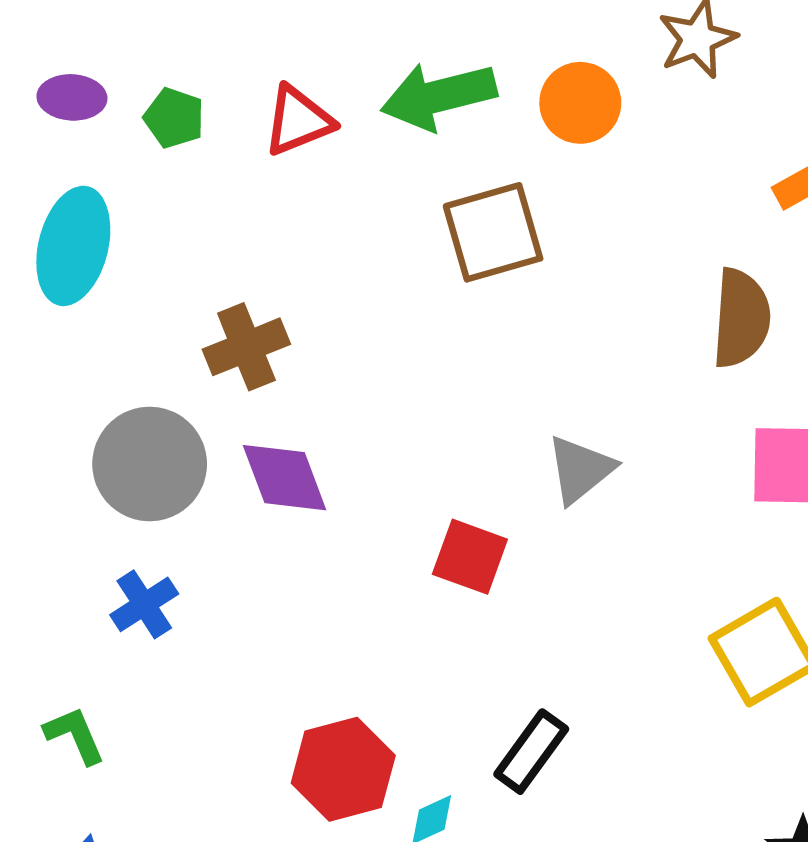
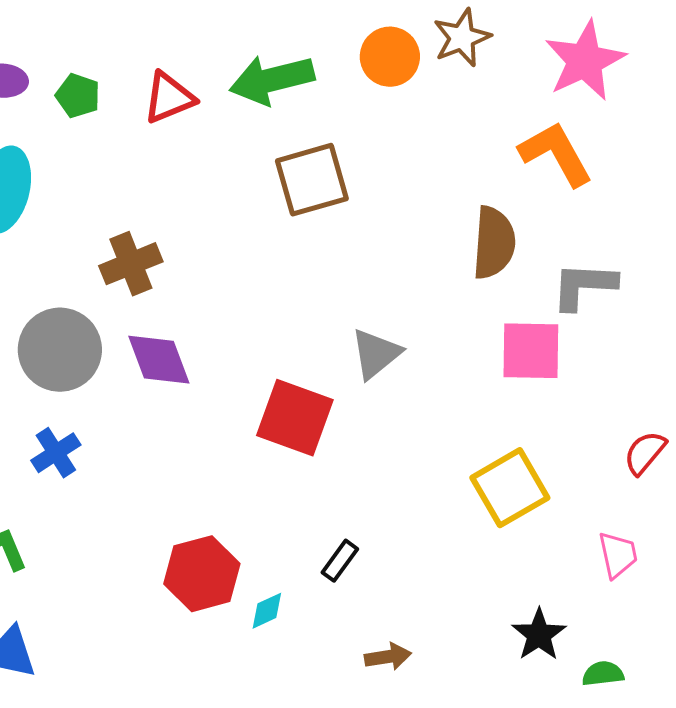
orange circle: (580, 103) -> (390, 57), moved
red square: (470, 557) -> (295, 418), size x1.4
black rectangle: (531, 752) -> (340, 561), size x0.7

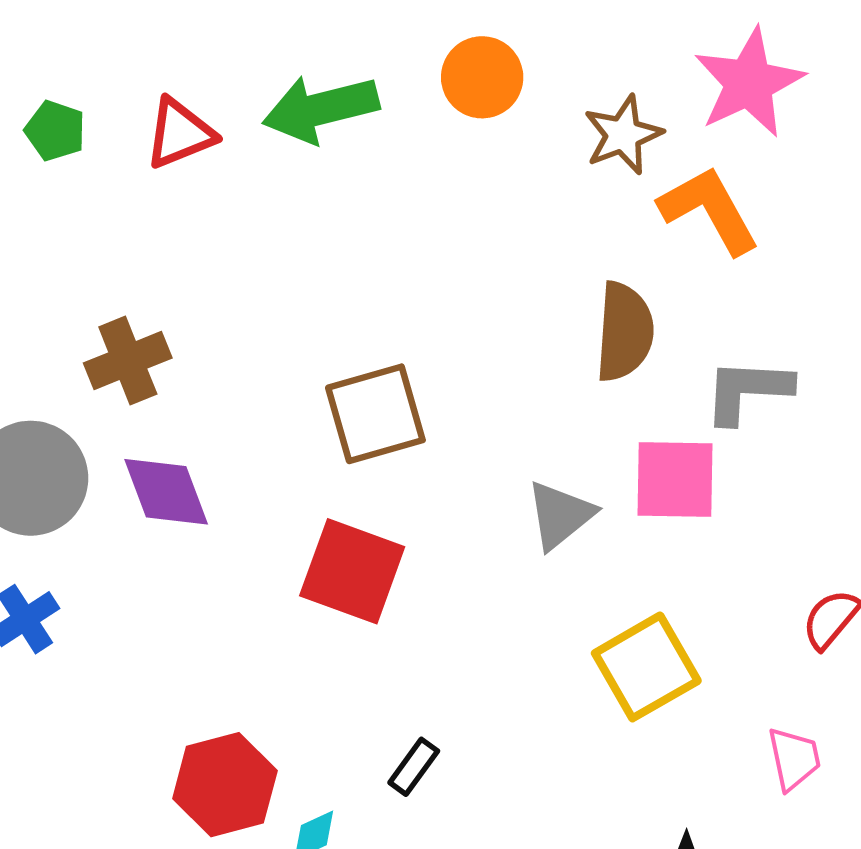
brown star: (462, 38) -> (623, 135), moved
brown square: (312, 180) -> (375, 414), moved
gray triangle: (376, 354) -> (560, 515), moved

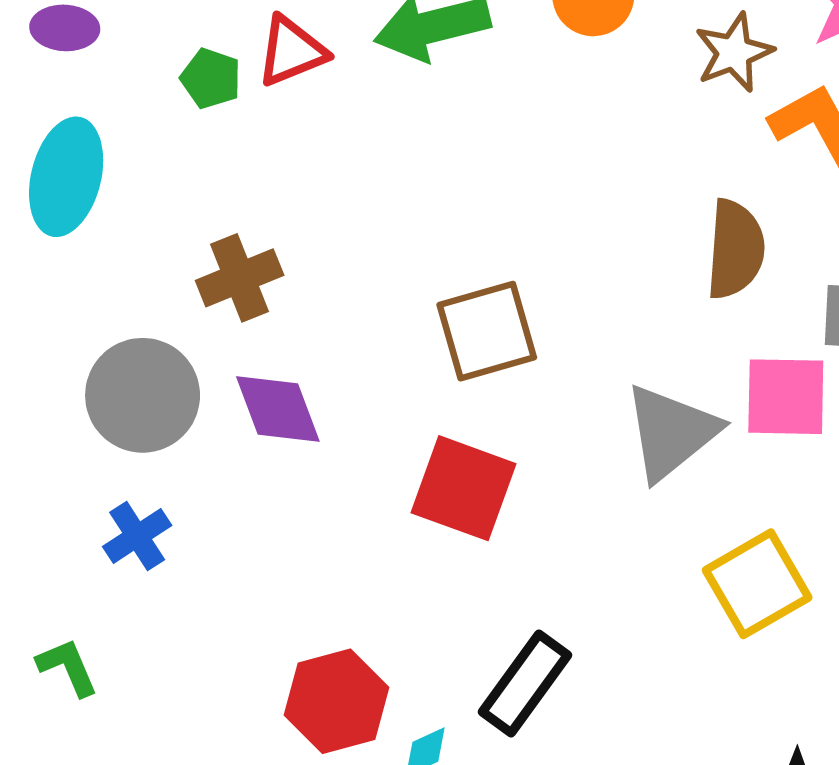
green pentagon: (55, 131) -> (211, 78), moved
gray triangle: (560, 515) -> (671, 432), size x1.4
black rectangle: (414, 767) -> (525, 683), size x1.8

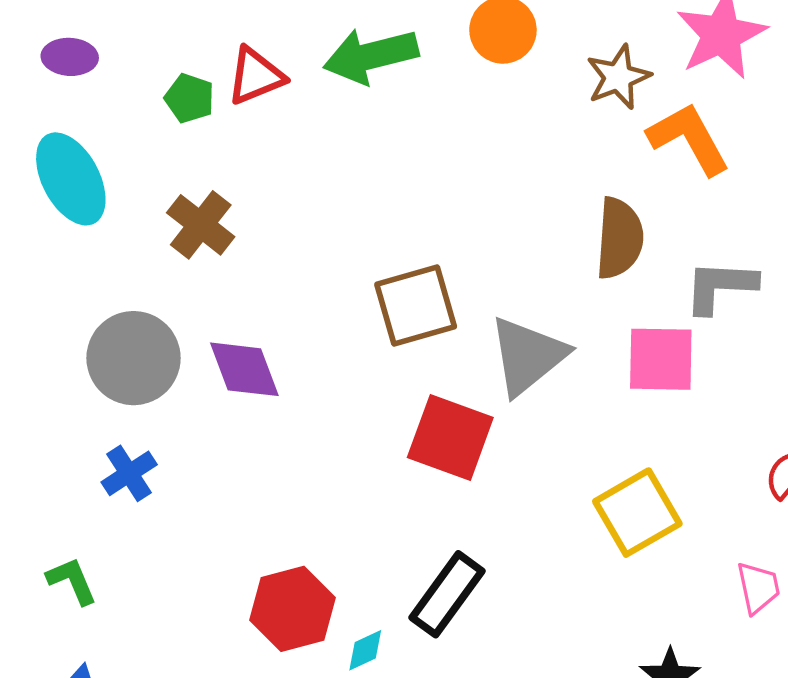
cyan ellipse: (66, 177) -> (71, 179), turned -42
brown cross: (240, 278) -> (201, 225), moved, turned -30
gray triangle: (671, 432) -> (528, 356), moved
red square: (464, 488) -> (450, 438), moved

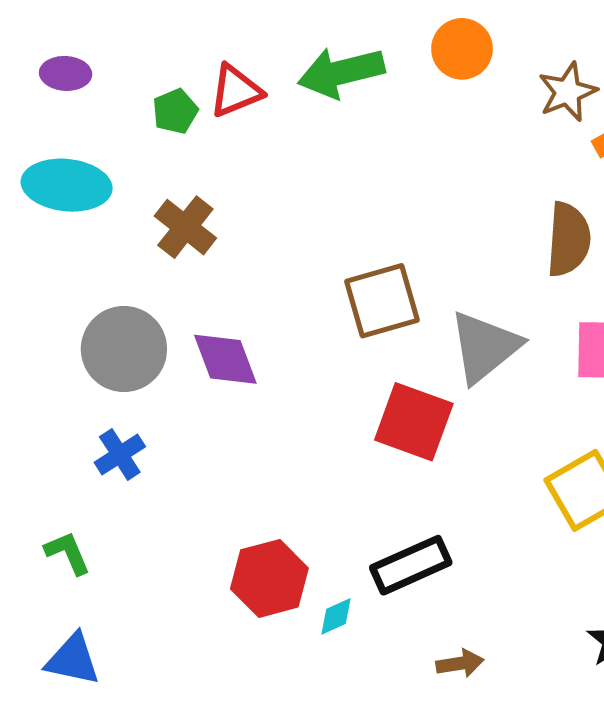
green pentagon: (189, 98) -> (175, 111), turned 30
cyan ellipse: (71, 179) -> (67, 185), turned -56
black rectangle: (447, 594) -> (411, 565), turned 30

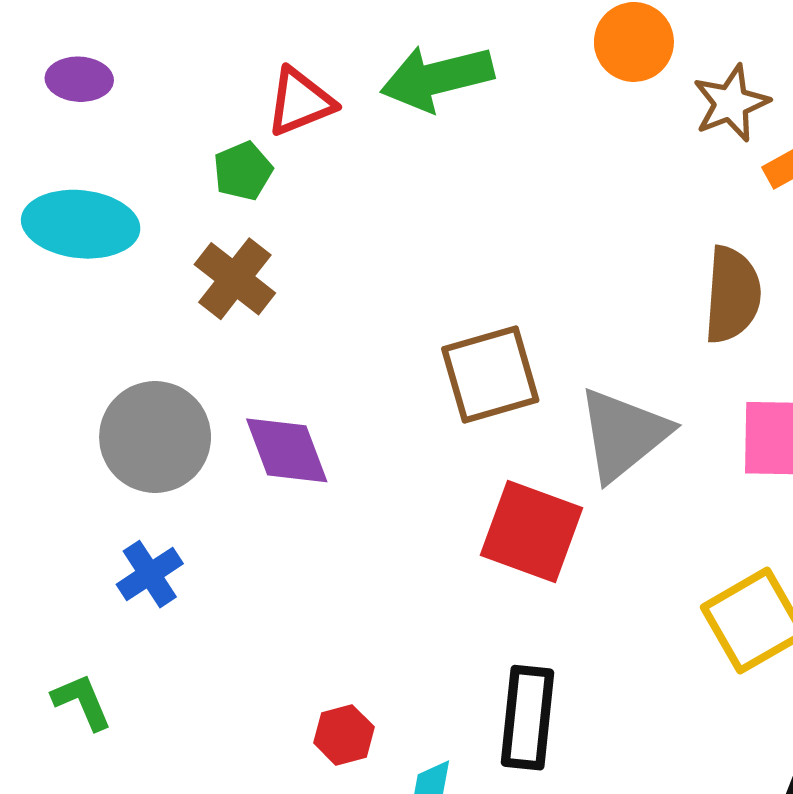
orange circle: (462, 49) -> (634, 42), moved
green pentagon: (175, 111) -> (243, 171), moved
black rectangle: (411, 565) -> (528, 718), turned -60
red hexagon: (269, 578) -> (344, 735), size x0.6

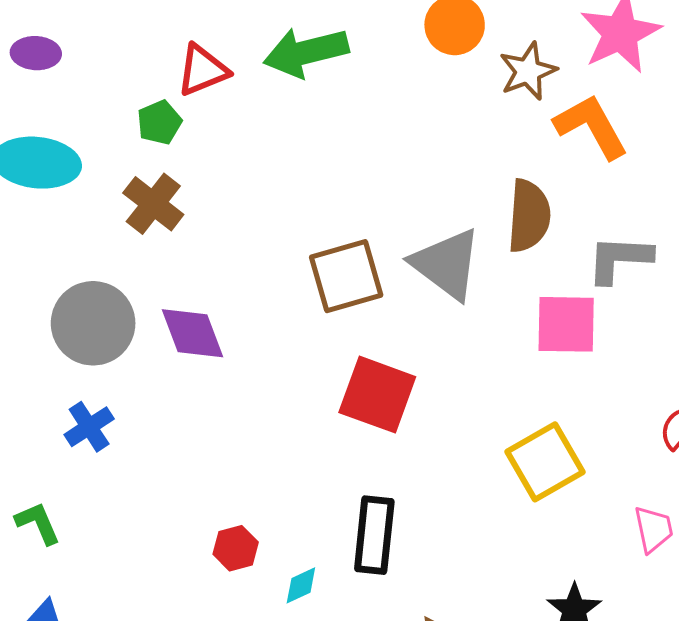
gray triangle: (623, 434) -> (447, 264), moved, turned -44

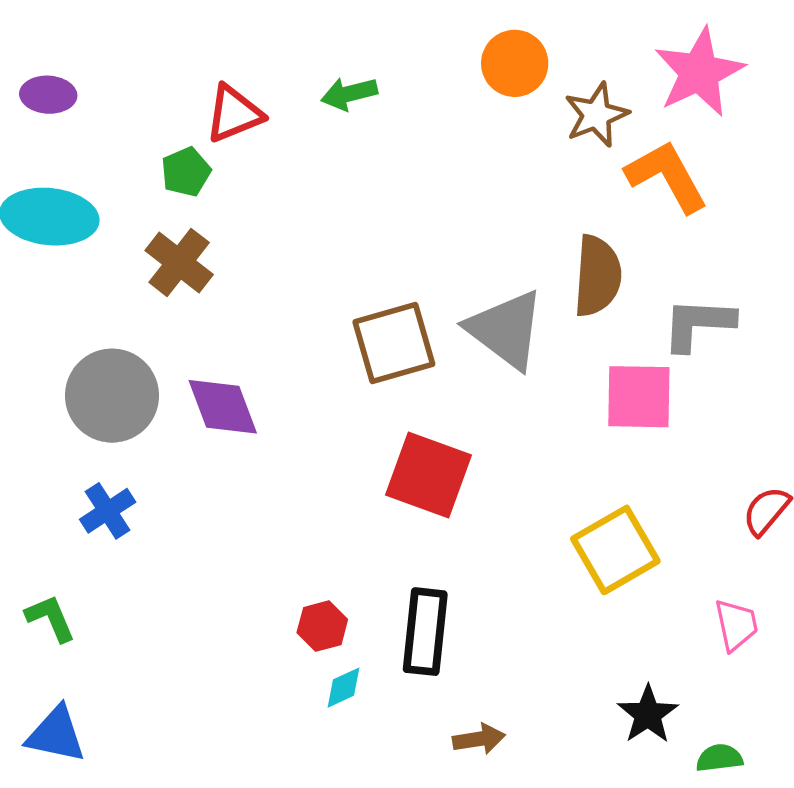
green arrow: (306, 52) -> (349, 94), size x0.6
red hexagon: (236, 548) -> (322, 626), moved

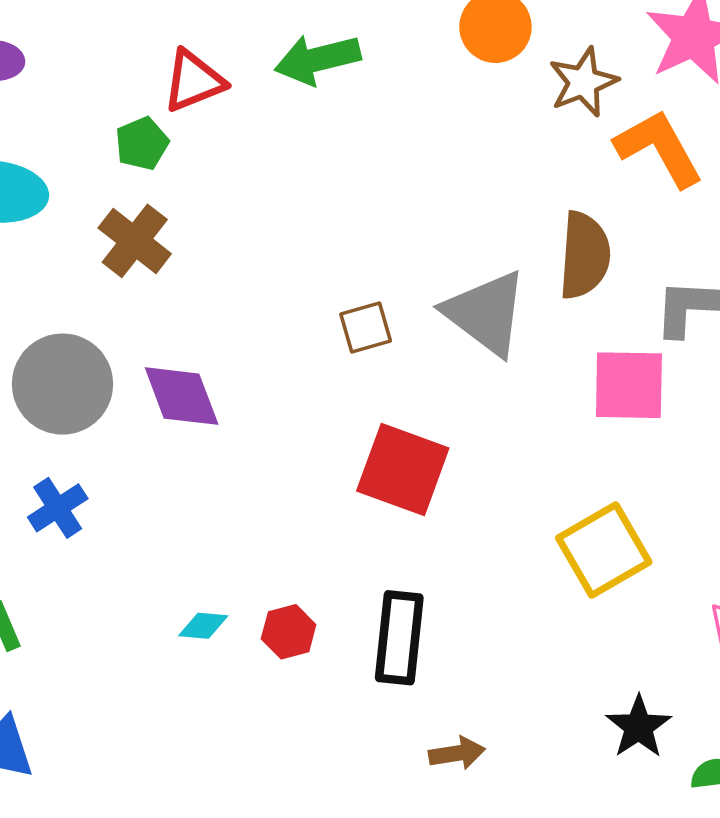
green arrow: (349, 94) -> (317, 59), size x1.4
brown square: (394, 343) -> (366, 327), size x0.6
cyan diamond: (344, 688) -> (203, 626), moved, turned 30

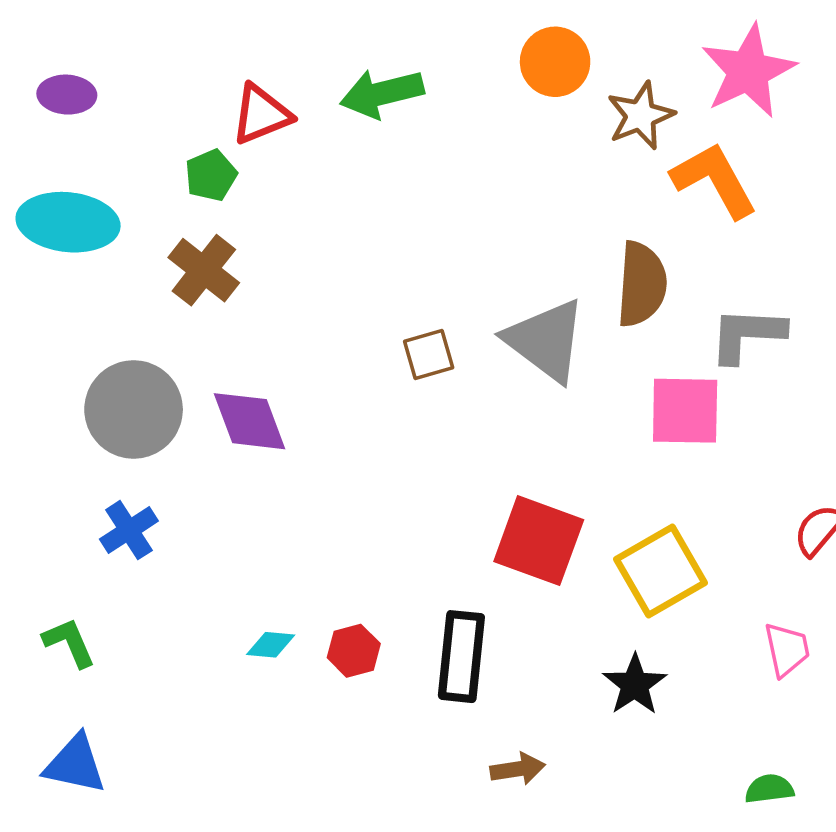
red square: (403, 469) -> (539, 541), moved
black star: (639, 727) -> (635, 685), moved

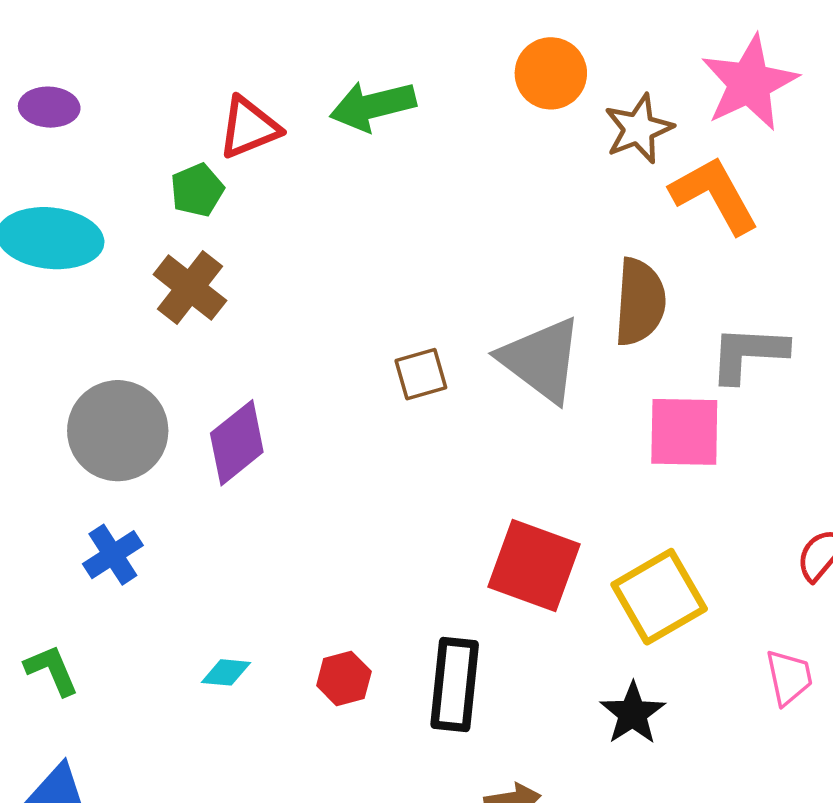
purple diamond: (249, 421) -> (237, 443), turned 72
cyan diamond: (271, 645) -> (226, 672), moved

